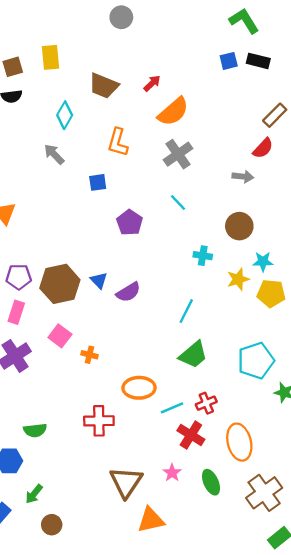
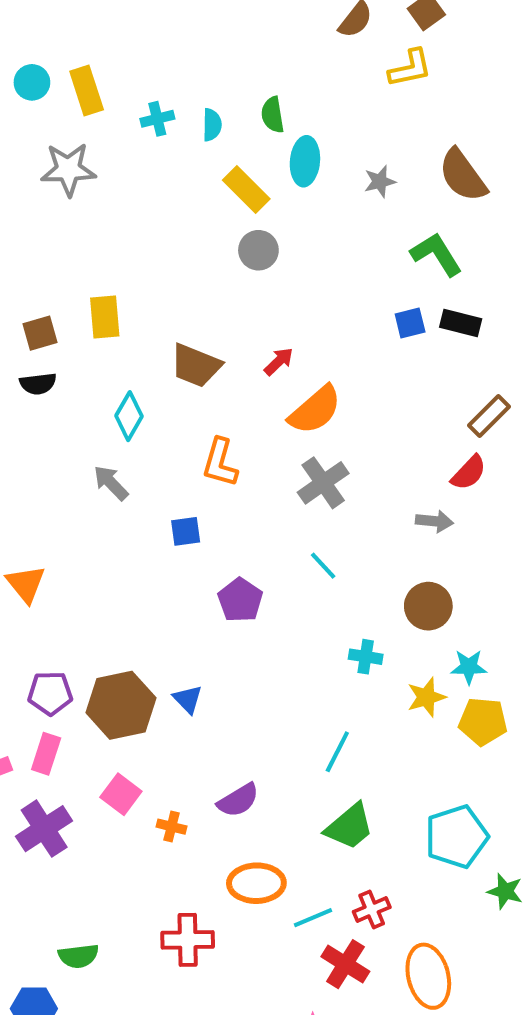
gray circle: (121, 17) -> (258, 250), moved
purple semicircle: (128, 292) -> (238, 800), moved

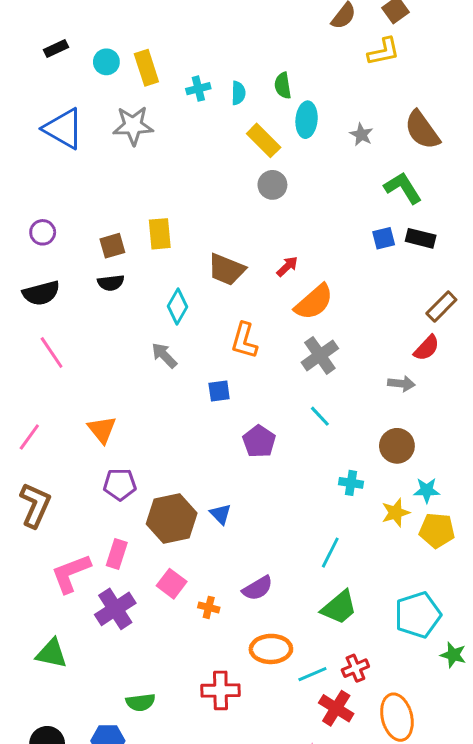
gray star: (380, 181) -> (361, 135), turned -30
purple pentagon: (50, 693) -> (120, 484), moved

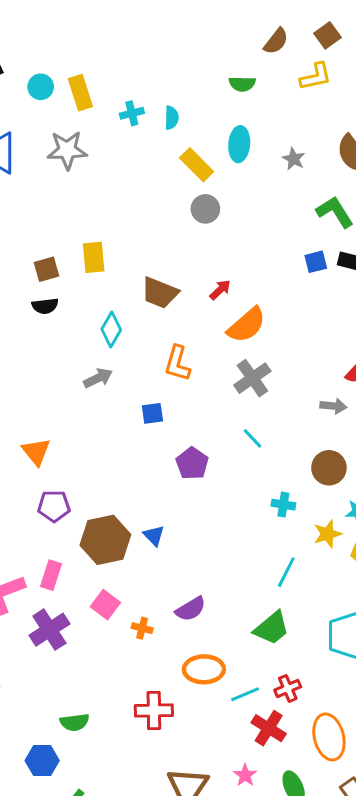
green semicircle: (283, 86) -> (242, 84), moved, turned -80
gray arrow: (164, 355) -> (98, 378), turned 108
cyan line: (330, 553) -> (286, 572), moved

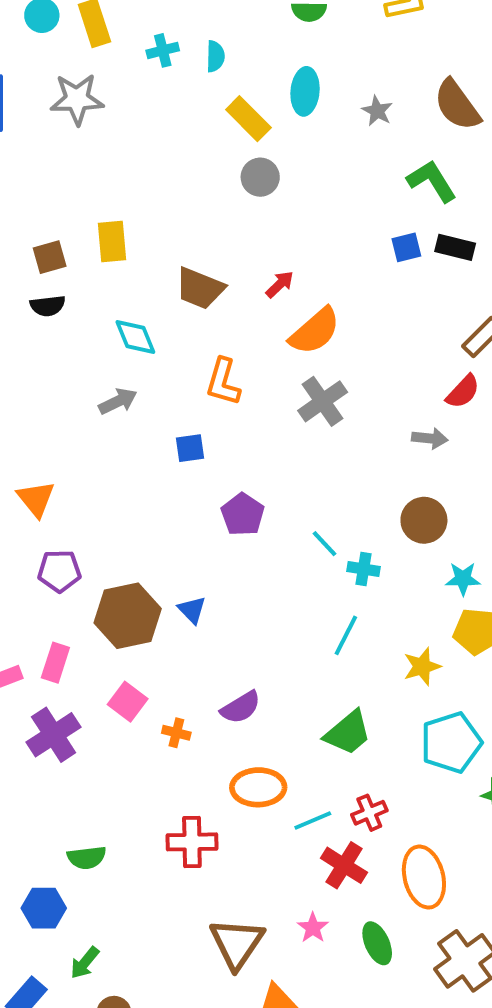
cyan diamond: (111, 330) -> (135, 337), turned -52
cyan line: (252, 438) -> (325, 544), moved
yellow star: (327, 534) -> (422, 666), moved
cyan line: (286, 572) -> (346, 635), moved

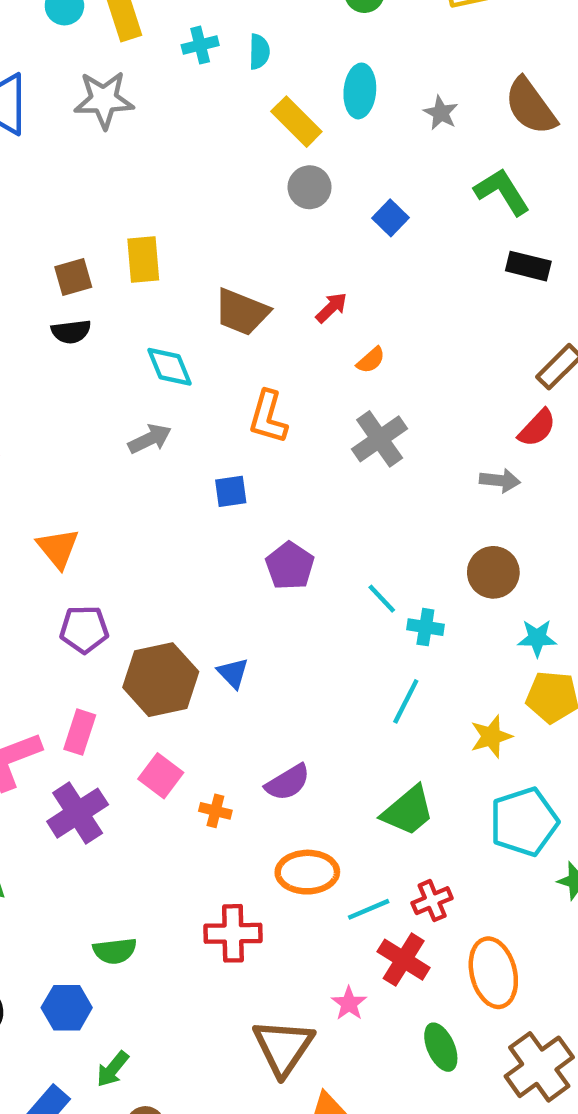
blue square: (406, 247) -> (390, 218), moved, turned -32
orange semicircle: (315, 331) -> (371, 360), size x0.5
pink star: (313, 928) -> (349, 1003), moved

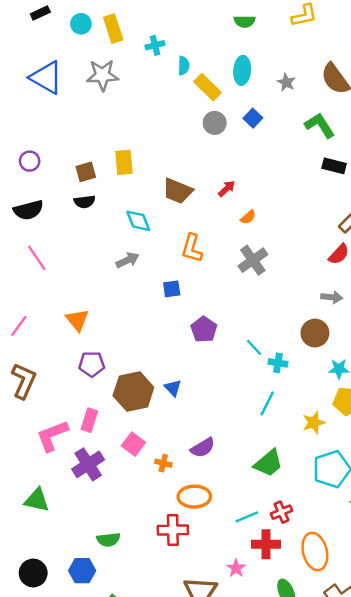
cyan semicircle: (259, 52) -> (184, 66), moved
blue square: (390, 218) -> (253, 118), moved
gray arrow: (500, 480) -> (332, 297), moved
orange ellipse: (307, 872) -> (194, 497), moved
red cross: (404, 960) -> (266, 544), turned -32

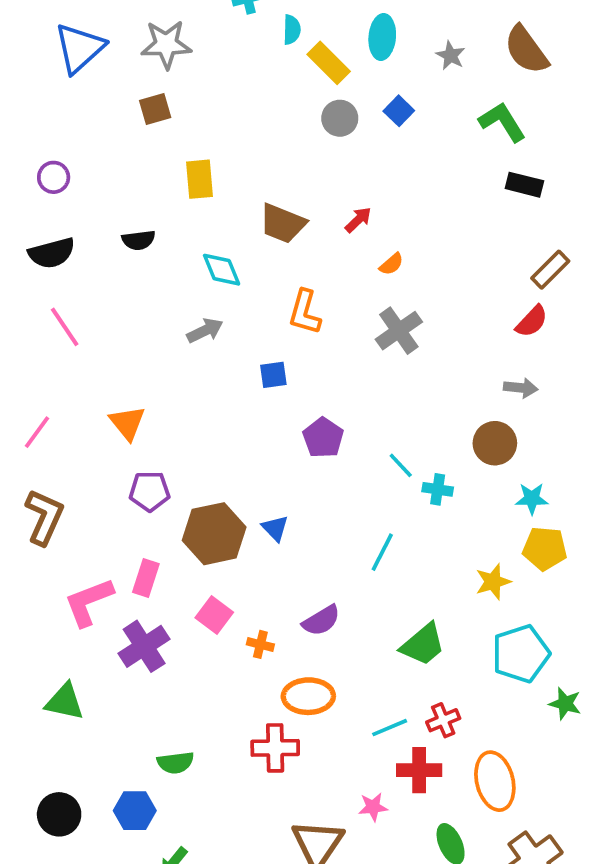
blue triangle: (46, 78) -> (79, 48), turned 48
brown square: (86, 172) -> (155, 109), moved
cyan line: (267, 403) -> (382, 552), moved
pink star: (236, 568) -> (373, 807), turned 30

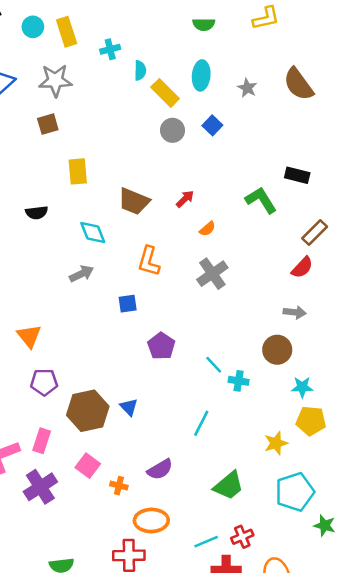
green L-shape: (502, 122) -> (261, 200), moved

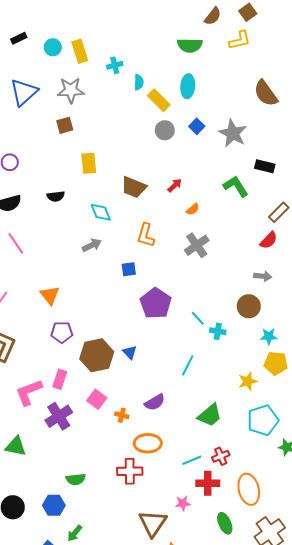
green semicircle: (204, 24) -> (190, 45), size x1.4
gray star: (247, 88) -> (233, 133), moved, size x1.8
purple pentagon: (161, 346) -> (156, 303), size x1.4

